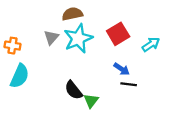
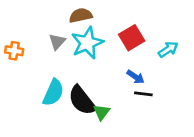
cyan semicircle: (20, 76) -> (53, 93), moved
black semicircle: (74, 90) -> (82, 100), size x1.4

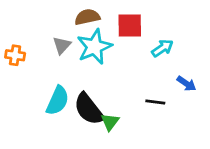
red square: (132, 38) -> (130, 25), moved, turned 30
cyan arrow: (168, 49) -> (162, 48), moved
blue arrow: (136, 77) -> (186, 84), moved

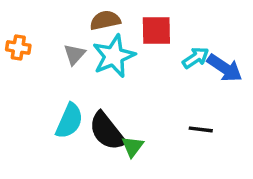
orange cross: (15, 55) -> (18, 48), moved
blue arrow: (186, 84) -> (225, 68), moved, size x1.5
black line: (155, 102) -> (201, 129), moved

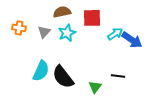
orange cross: (18, 48) -> (19, 28), moved
cyan star: (114, 56) -> (67, 33), size x0.7
green triangle: (132, 146) -> (95, 87), moved

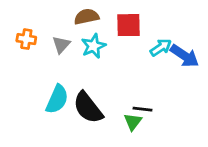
black line: (118, 76) -> (143, 109), moved

